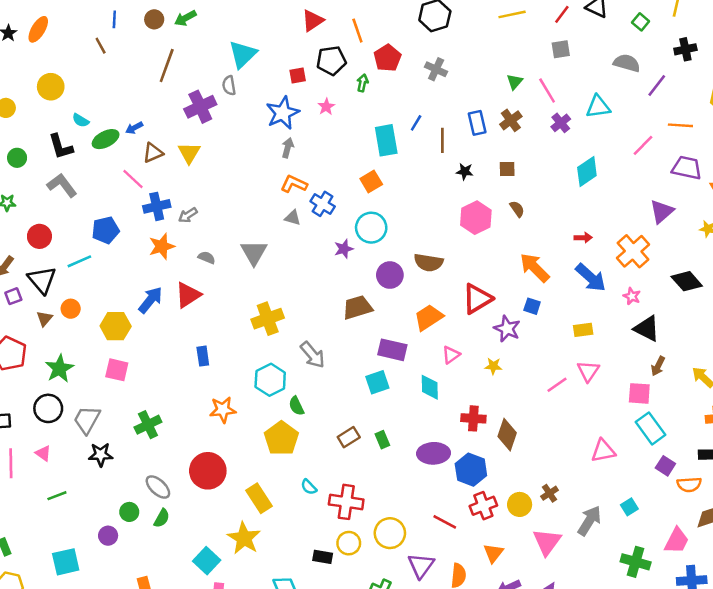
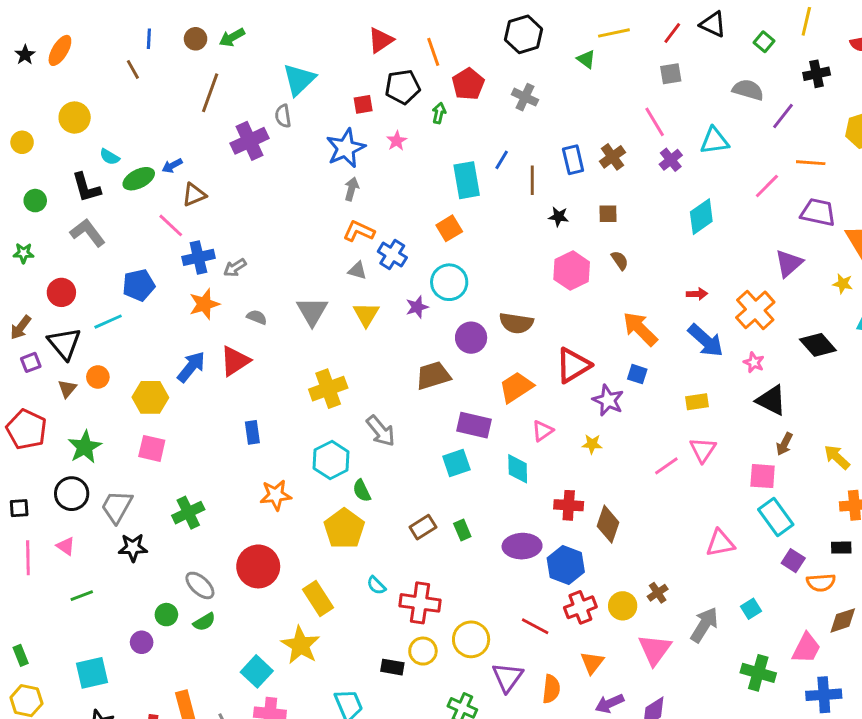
green triangle: (515, 82) -> (586, 59), moved, turned -35
yellow triangle: (189, 153) -> (366, 314), moved
green semicircle: (162, 518) -> (204, 622), turned 30

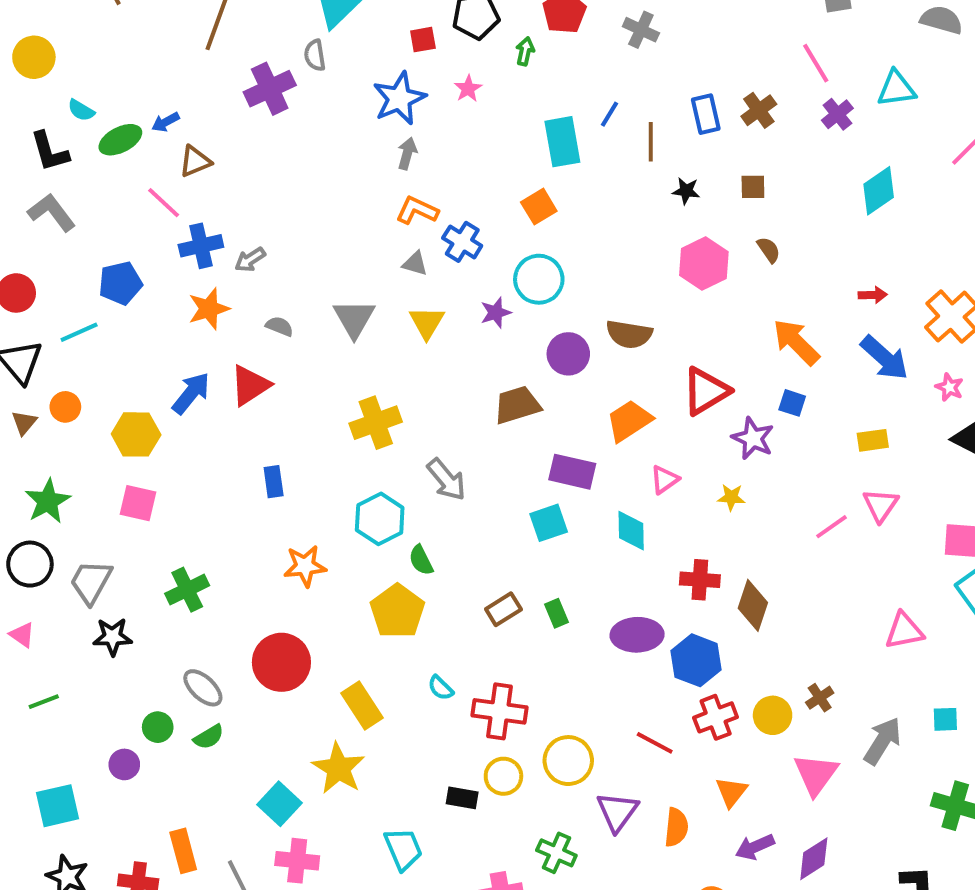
cyan square: (751, 609) -> (945, 719), turned 30

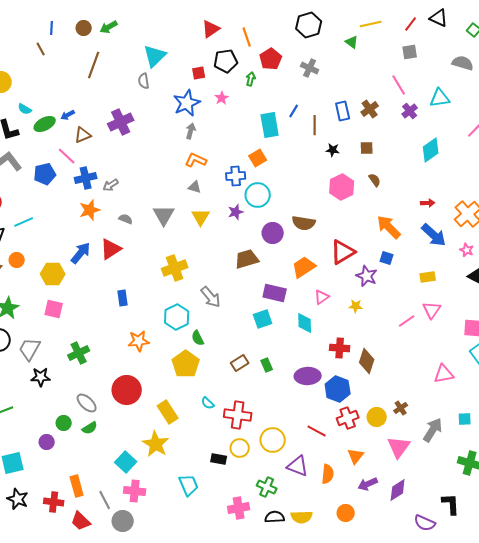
purple cross: (270, 89) -> (121, 122), moved
blue cross: (462, 242) -> (236, 176), moved, turned -36
blue pentagon: (120, 283) -> (45, 174), moved
purple triangle: (617, 812) -> (298, 466), turned -45

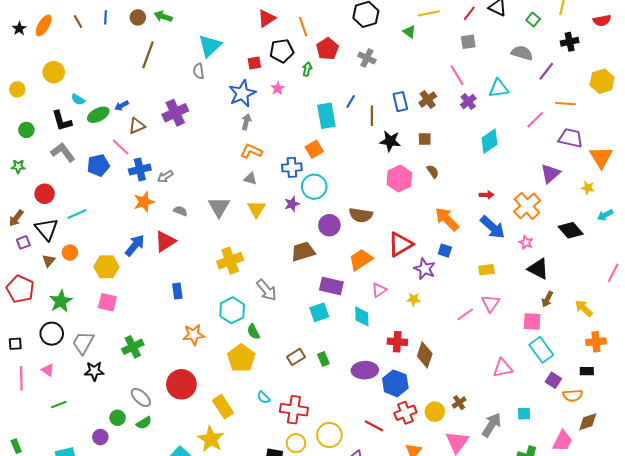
green arrow: (109, 27) -> (163, 16), turned 48
brown line: (41, 49) -> (78, 21), moved
black star: (333, 150) -> (390, 141), size x1.5

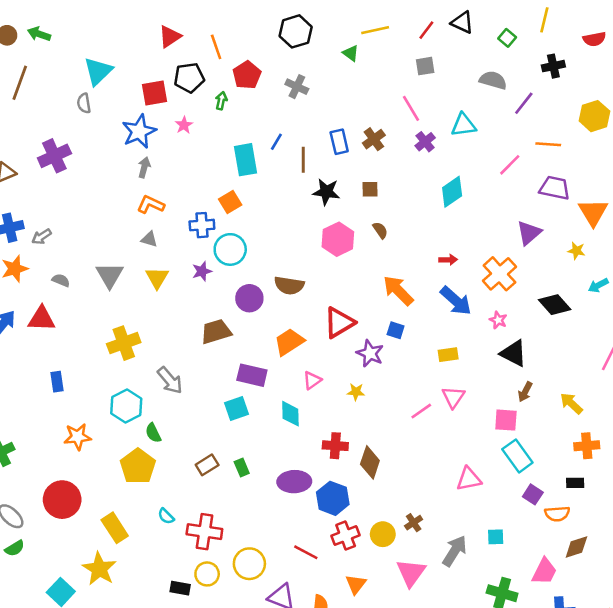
red square: (254, 63) -> (154, 93), size x1.5
red triangle: (165, 241) -> (42, 319), turned 35

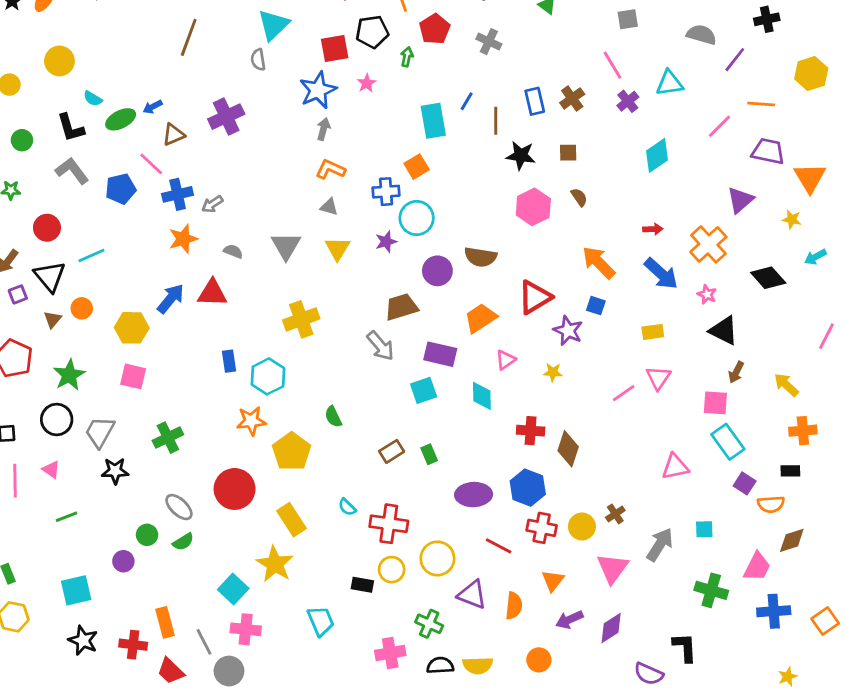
gray arrow: (170, 380) -> (380, 346), moved
cyan hexagon: (126, 406) -> (268, 376), moved
yellow pentagon: (138, 466) -> (292, 451), moved
purple ellipse: (294, 482) -> (474, 495), moved
red cross: (346, 535) -> (542, 528), turned 32

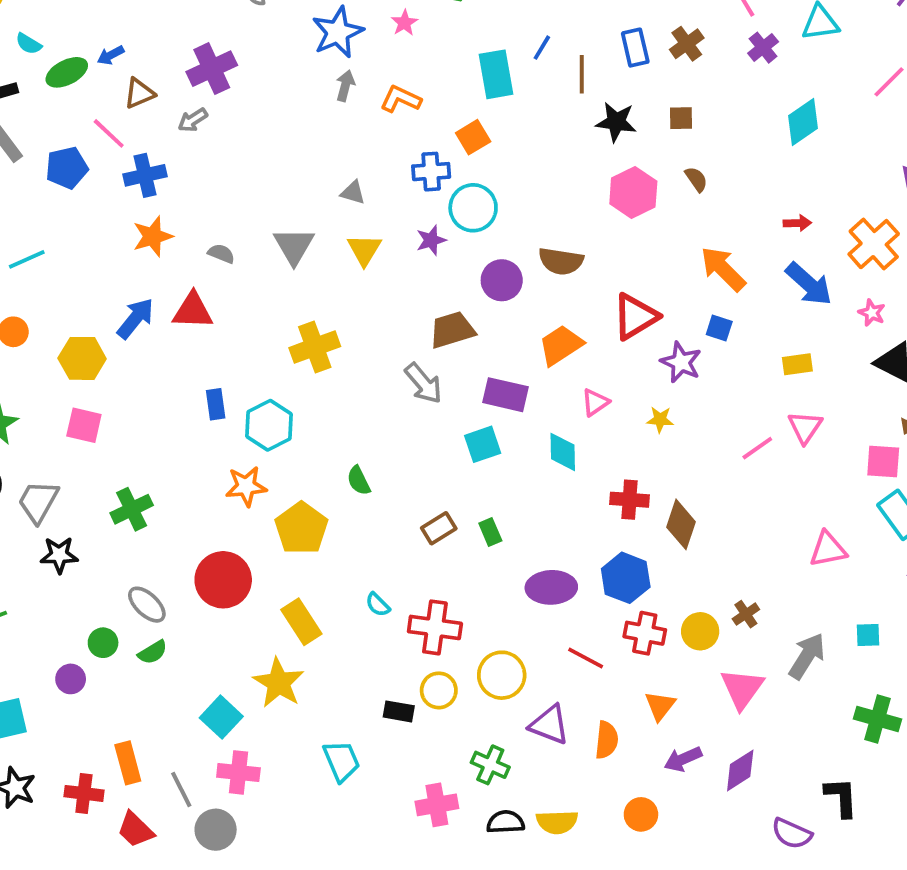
orange L-shape: (330, 169) -> (401, 99), moved
gray arrow: (212, 204) -> (193, 120), moved

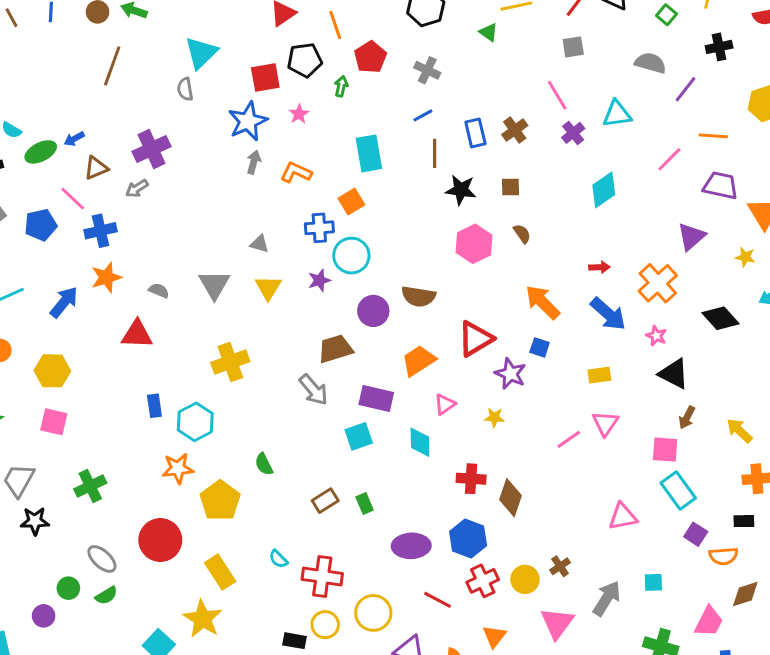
blue line: (542, 48) -> (423, 115), moved, turned 30
blue arrow: (135, 318) -> (64, 302), moved
red cross: (645, 633) -> (483, 581), turned -36

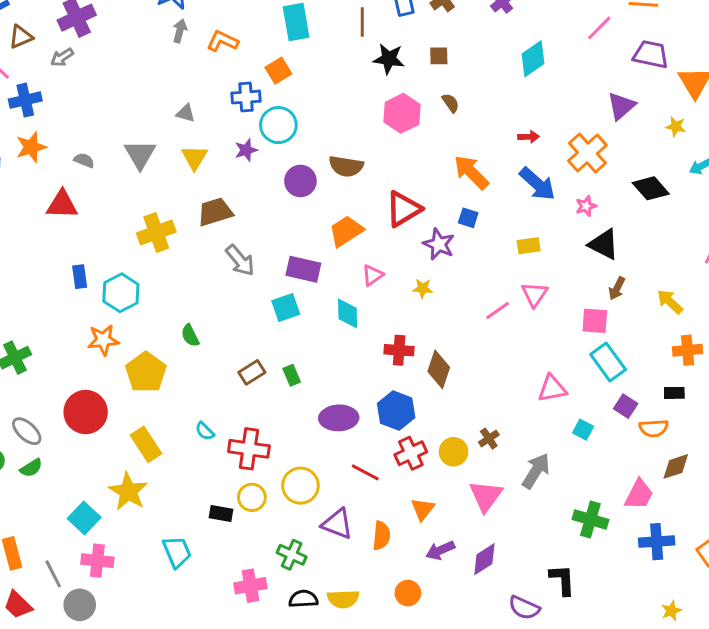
pink star: (656, 336) -> (586, 206), turned 30
brown trapezoid: (335, 349) -> (215, 212), moved
cyan square: (653, 582) -> (583, 430), moved, turned 30

